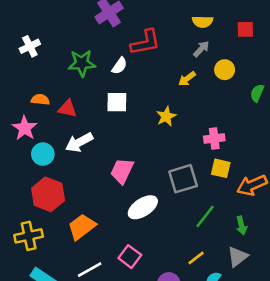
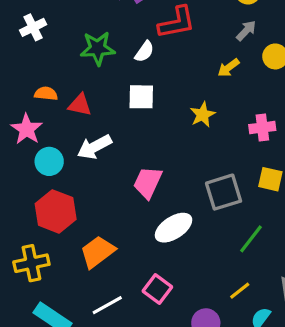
pink cross: (214, 138) -> (262, 128), moved

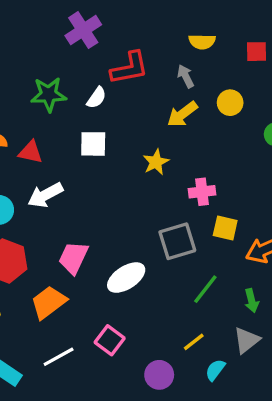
gray arrow: (246, 31) -> (186, 76), moved, turned -70
yellow arrow: (228, 68) -> (182, 114), size x1.4
pink cross: (262, 128) -> (202, 192), moved
pink trapezoid: (148, 182) -> (73, 258), moved

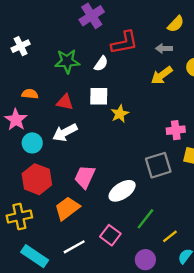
yellow semicircle: (202, 42) -> (176, 24), turned -48
gray arrow: (186, 76) -> (164, 48), turned -63
red triangle: (30, 152) -> (65, 102), moved
yellow star: (156, 162) -> (120, 114), moved
green line: (205, 289) -> (145, 219), moved

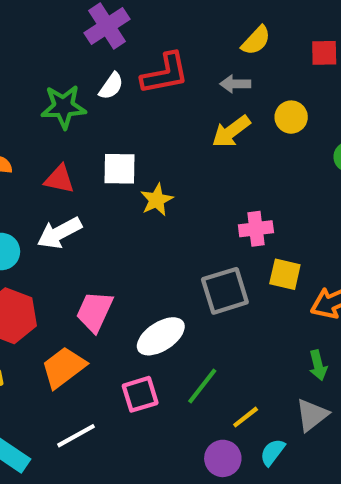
white semicircle: (101, 64) -> (111, 86), moved
pink square: (110, 235) -> (140, 394), moved, turned 36
purple circle: (145, 260) -> (223, 458), moved

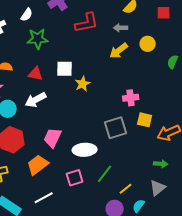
white semicircle: (111, 86) -> (27, 15), moved
white ellipse: (161, 336) -> (85, 150), turned 30
green arrow: (318, 365) -> (161, 164), turned -72

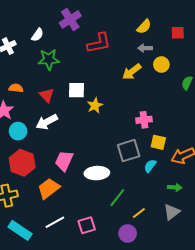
gray arrow: (121, 28) -> (145, 48), moved
red triangle: (36, 74) -> (47, 95), turned 35
pink square: (75, 178) -> (87, 225), moved
cyan semicircle: (139, 206) -> (150, 166), moved

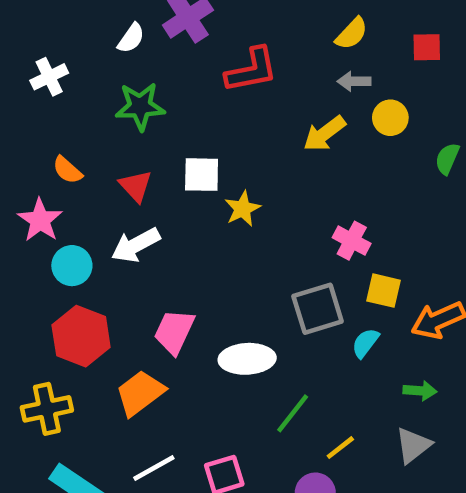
white semicircle: (37, 35) -> (131, 38), moved
orange semicircle: (16, 88) -> (67, 170), turned -144
pink cross: (144, 120) -> (352, 241), turned 35

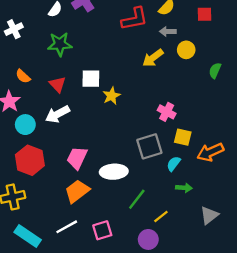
red L-shape: (252, 70) -> (134, 19), moved
green arrow: (420, 391) -> (184, 188), moved
orange trapezoid: (140, 393) -> (77, 191), moved
gray triangle: (413, 445) -> (209, 215), moved

